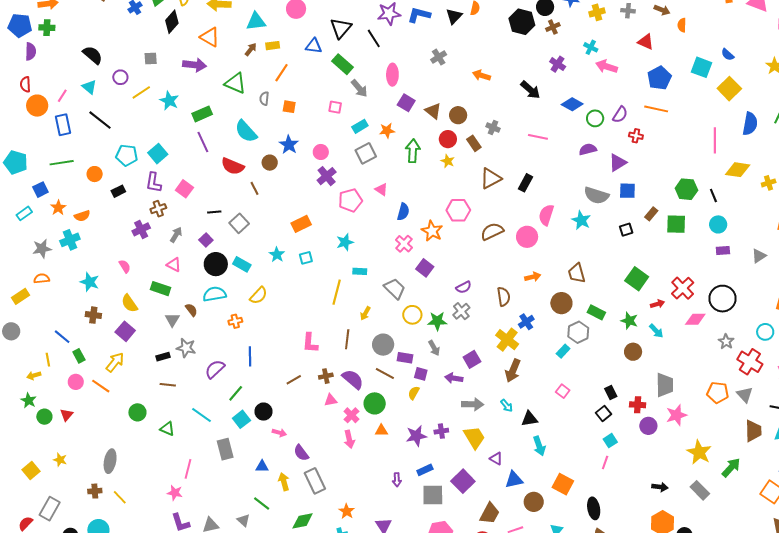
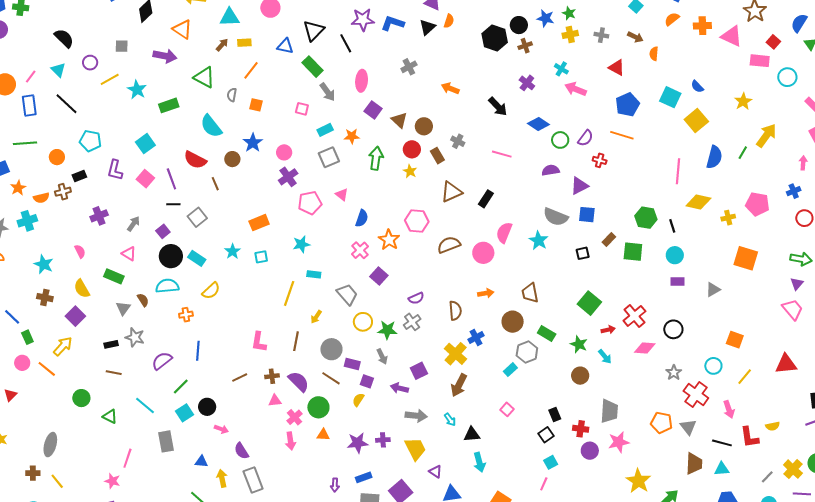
purple line: (203, 142) -> (171, 179), moved
cyan square: (158, 154) -> (145, 144), moved
brown cross: (158, 209) -> (63, 192), moved
black circle: (723, 299) -> (673, 329), size x0.7

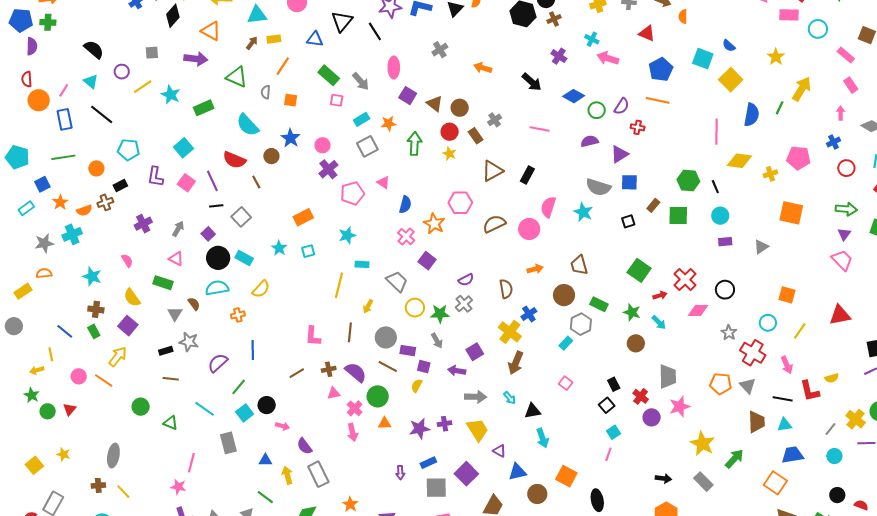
green rectangle: (313, 67) -> (329, 75), moved
gray cross: (458, 141) -> (495, 120), turned 32
green rectangle: (27, 337) -> (94, 331), moved
red cross: (581, 429) -> (641, 396), turned 35

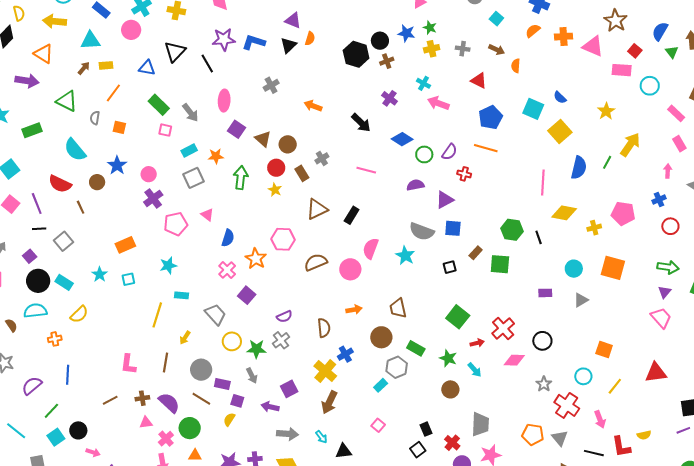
cyan circle: (720, 216) -> (574, 269), moved

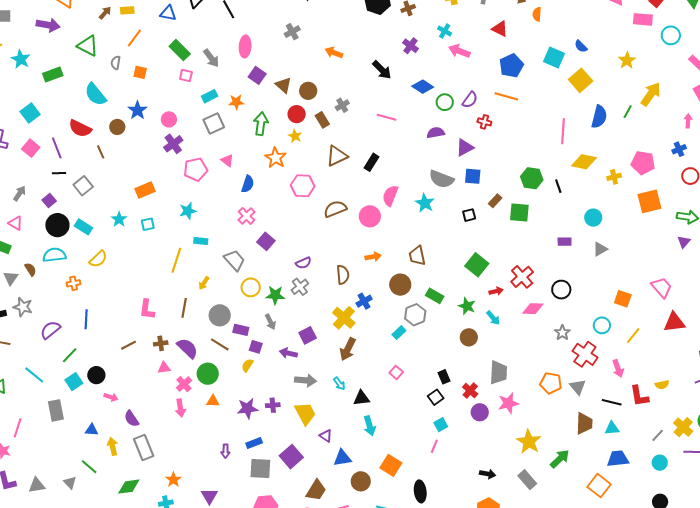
orange star: (256, 259) -> (276, 158), moved
orange square: (613, 268) -> (649, 201), moved, turned -30
pink trapezoid: (661, 318) -> (662, 287), moved

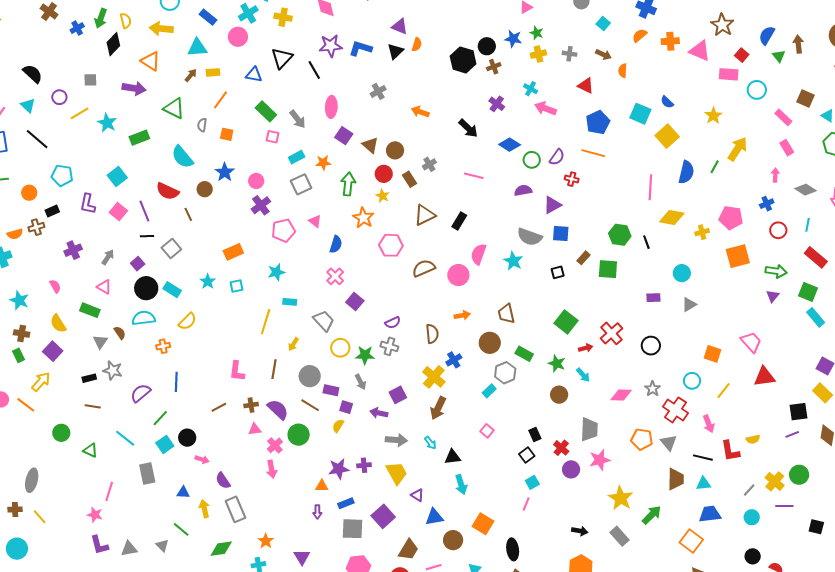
gray cross: (300, 287) -> (389, 346), turned -36
pink diamond: (533, 309) -> (621, 395), moved
orange triangle: (213, 401) -> (322, 486), moved

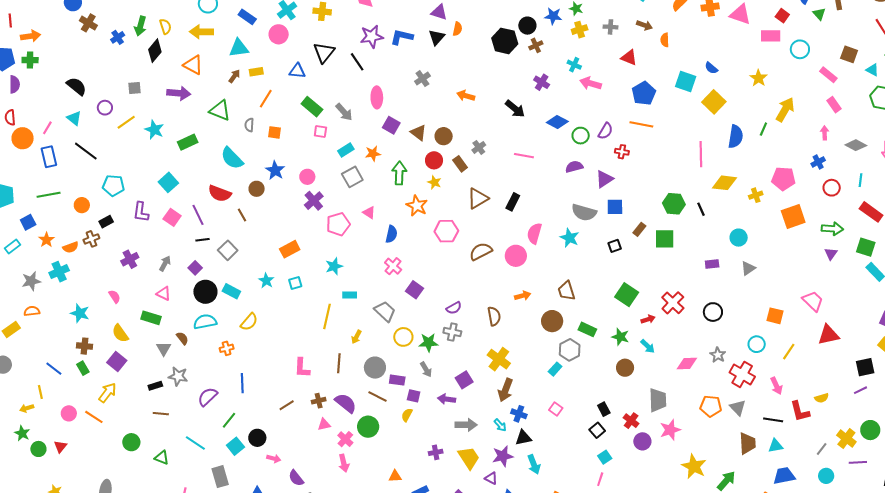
blue cross: (454, 360) -> (519, 414), moved, turned -35
purple star: (339, 469) -> (503, 456), moved

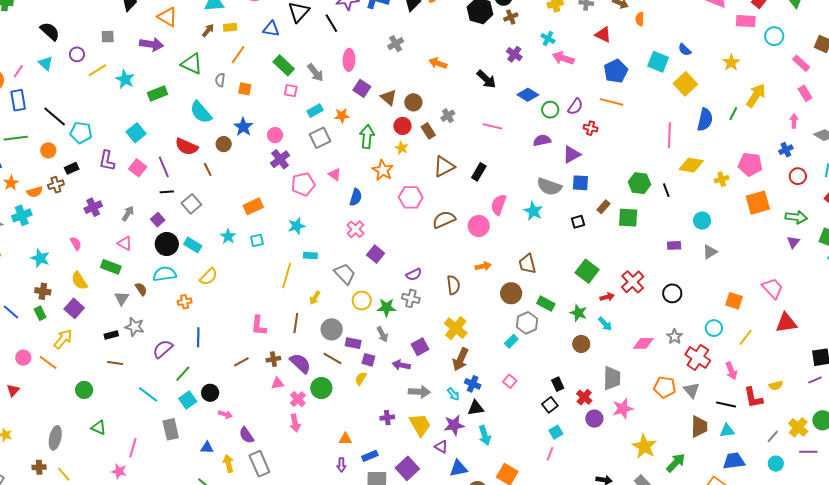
black line: (86, 151) -> (55, 117), moved
green triangle: (162, 458) -> (99, 428), moved

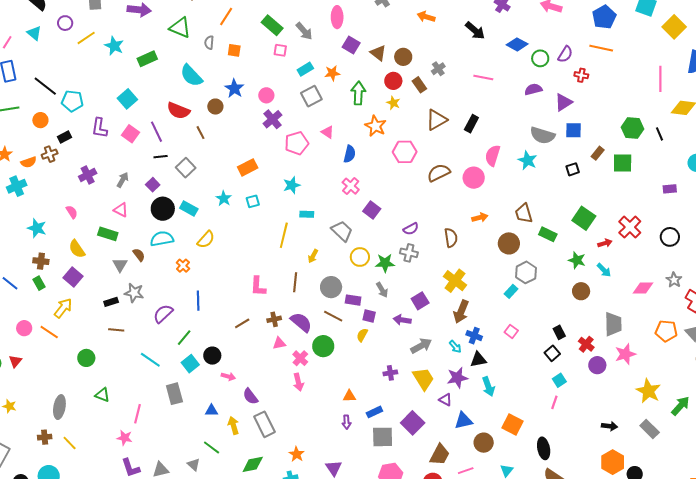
orange cross: (185, 302) -> (183, 266), turned -32
green rectangle: (546, 304) -> (548, 234), moved
gray arrow: (419, 392) -> (421, 346), turned -30

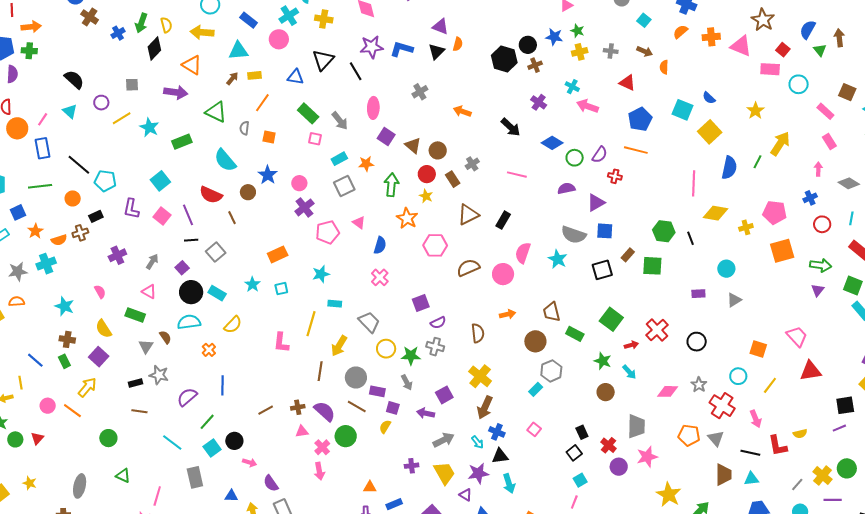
black square: (573, 169) -> (602, 270), size x1.5
purple square: (372, 210) -> (421, 303), moved, turned 30
yellow arrow: (313, 256) -> (339, 346), size x1.5
pink L-shape: (258, 286) -> (281, 343), moved

